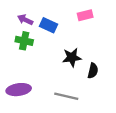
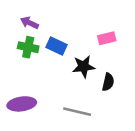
pink rectangle: (85, 15) -> (107, 38), moved
blue rectangle: (49, 25) -> (57, 46), moved

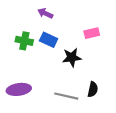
purple arrow: (29, 23) -> (45, 13), moved
black semicircle: (108, 82) -> (93, 89), moved

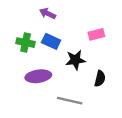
purple ellipse: (19, 89) -> (38, 76), moved
black semicircle: (93, 89) -> (100, 79), moved

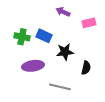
purple arrow: (48, 13) -> (63, 12), moved
pink rectangle: (96, 34) -> (89, 23), moved

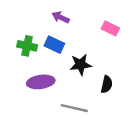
purple arrow: (63, 12) -> (61, 17), moved
pink rectangle: (89, 23) -> (110, 28), turned 40

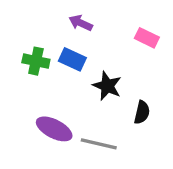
black star: (81, 65) -> (107, 86), turned 30
purple ellipse: (41, 82) -> (54, 129), moved, turned 35

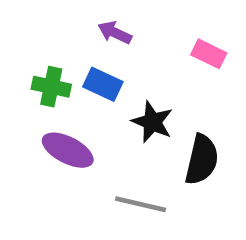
black semicircle: (142, 112) -> (202, 160), size x1.5
purple ellipse: (54, 129) -> (68, 150), moved

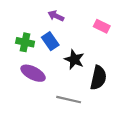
blue rectangle: (103, 84) -> (50, 41), turned 30

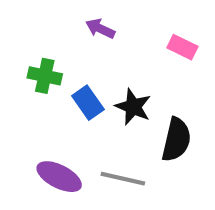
blue rectangle: (50, 41) -> (88, 103), moved
purple ellipse: (33, 73) -> (59, 177), moved

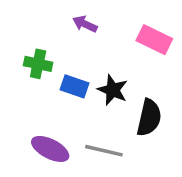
pink rectangle: (182, 47) -> (154, 40), size x1.4
blue rectangle: (88, 103) -> (74, 86), turned -36

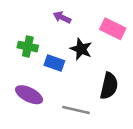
black star: (113, 90) -> (81, 49), moved
purple ellipse: (50, 149) -> (29, 95), moved

